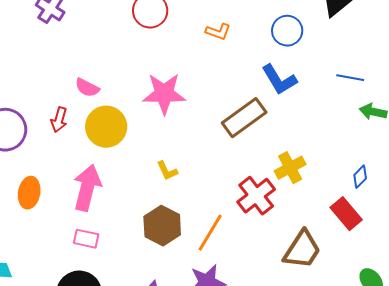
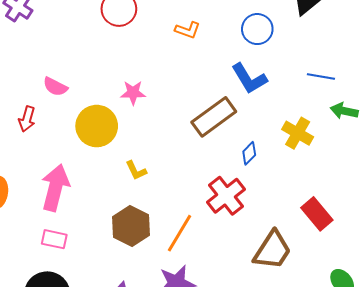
pink star: (164, 94) -> (133, 93), size x0.6
yellow circle: (106, 127) -> (97, 126), moved
yellow cross: (290, 168) -> (298, 133), moved, turned -32
blue diamond: (360, 177) -> (249, 153), moved

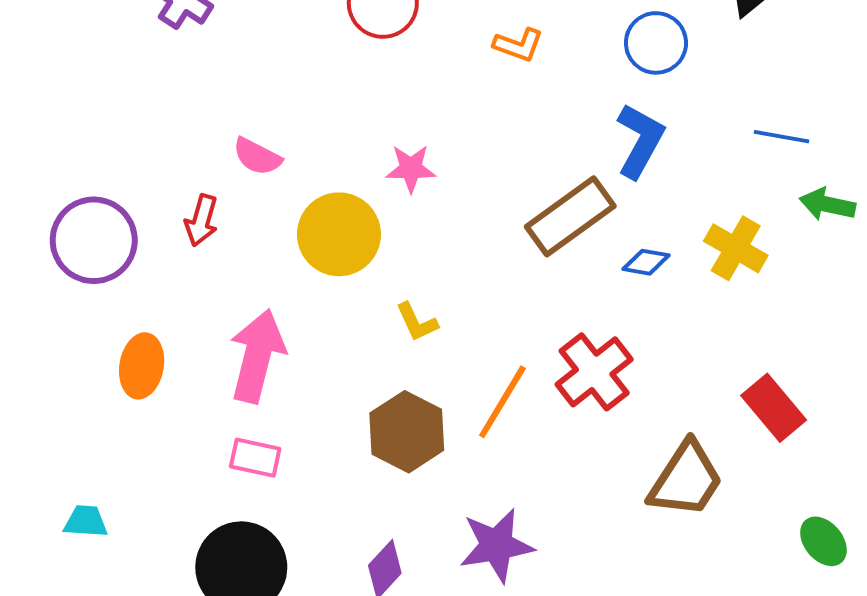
blue L-shape: (249, 79) -> (640, 141), turned -120
blue diamond: (249, 153) -> (646, 262), moved, turned 55
orange line: (180, 233) -> (502, 402), moved

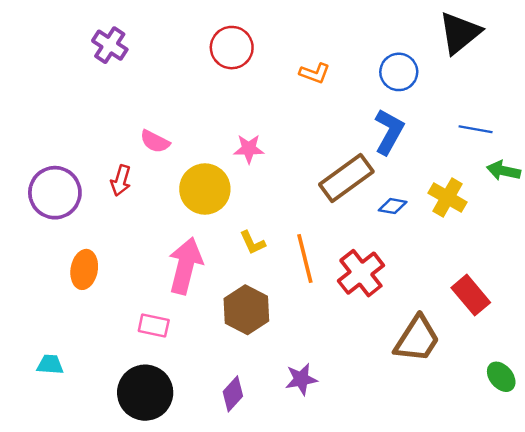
pink arrow: (257, 356) -> (185, 266), moved
orange line: (502, 402) -> (305, 258), moved, turned -45
purple star: (496, 545) -> (301, 379), size x0.7

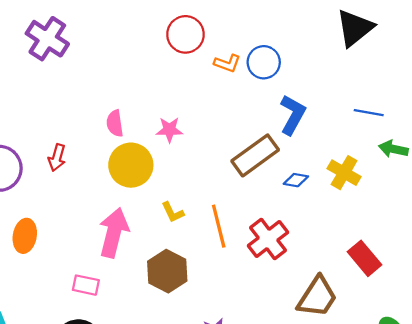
purple cross: (110, 45) -> (47, 39), size x1.4
red circle: (232, 48) -> (185, 34), moved
blue circle: (399, 72) -> (264, 62), moved
pink semicircle: (155, 141) -> (115, 123), moved, turned 55

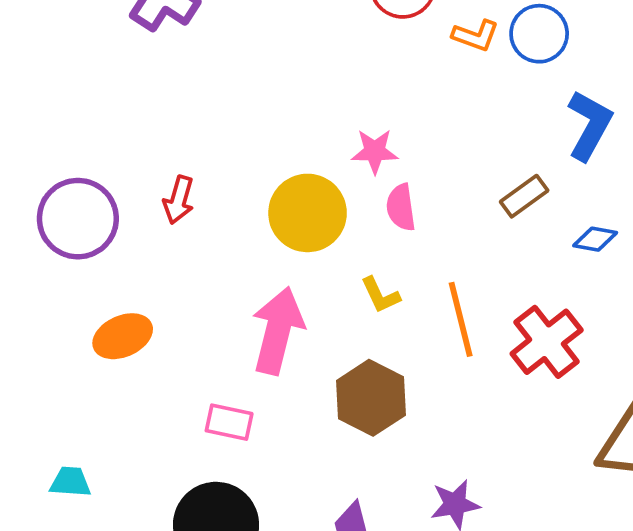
pink semicircle: (115, 123) -> (401, 207), moved
brown rectangle: (255, 155) -> (524, 196), size x0.6
orange ellipse: (25, 236) -> (123, 336), turned 56

